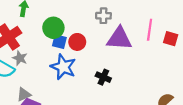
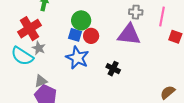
gray cross: (103, 16) -> (136, 12), moved
green circle: (53, 28) -> (81, 20), moved
pink line: (150, 30) -> (162, 16), moved

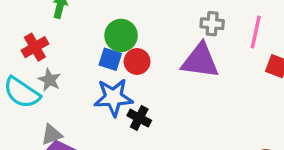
red cross: (30, 29) -> (35, 47), size x0.7
blue star: (77, 58) -> (113, 97), turned -30
black cross: (113, 69) -> (139, 118), moved

